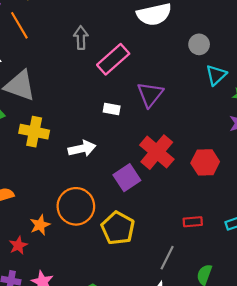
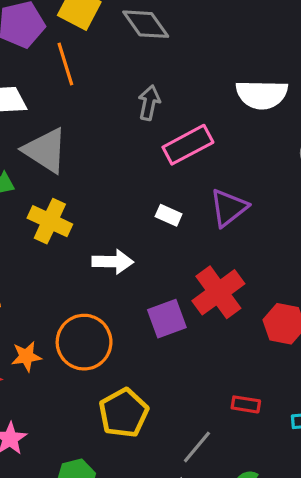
yellow pentagon: (118, 228) -> (124, 413), moved

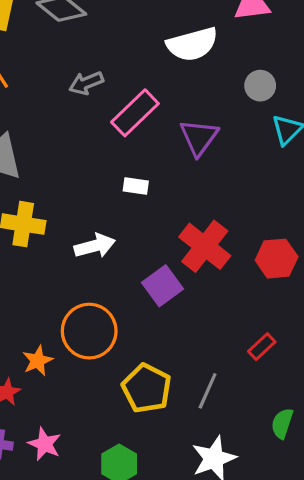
gray arrow: (149, 103) -> (86, 83), turned -108
purple triangle: (229, 208) -> (199, 137), moved
red rectangle: (246, 404) -> (262, 347), turned -36
gray line: (197, 447) -> (208, 391), moved

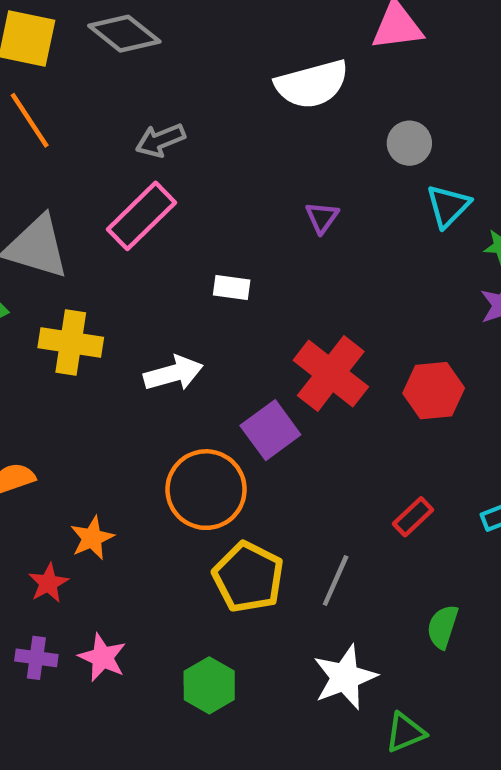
pink rectangle: (135, 113) -> (142, 216), moved
purple triangle: (199, 137) -> (322, 217), size x0.6
orange circle: (89, 331) -> (206, 490), moved

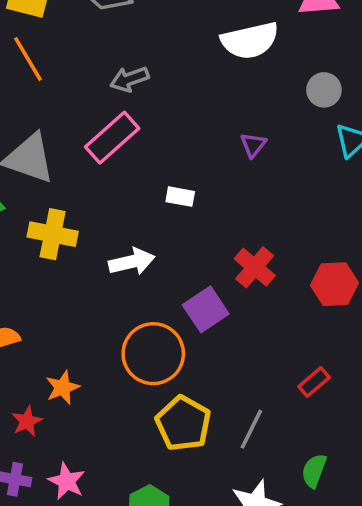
red cross: (331, 373) -> (255, 267), size x0.7
green semicircle: (443, 627) -> (314, 471), moved

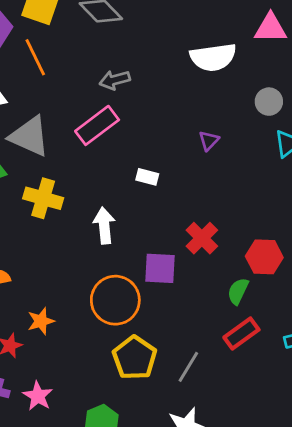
white arrow: (132, 262) -> (104, 226), turned -88
purple square: (206, 309) -> (160, 268), turned 32
red rectangle: (314, 382) -> (241, 333), size x1.4
green semicircle: (314, 471) -> (238, 291), moved

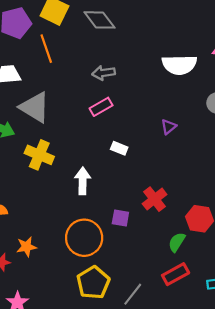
pink rectangle: (97, 125) -> (101, 107), moved, size x0.7
purple square: (160, 268) -> (120, 218), size x0.7

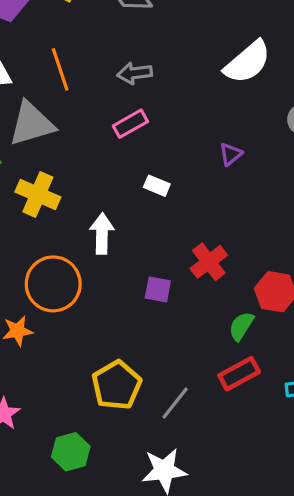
orange line: (46, 49) -> (60, 69), moved
white semicircle: (179, 65) -> (247, 62), turned -40
gray triangle: (35, 107) -> (32, 124), turned -48
orange circle: (84, 238) -> (53, 284), moved

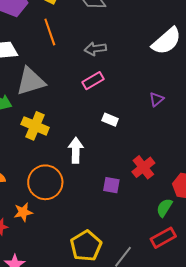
orange line: (60, 69) -> (50, 32), moved

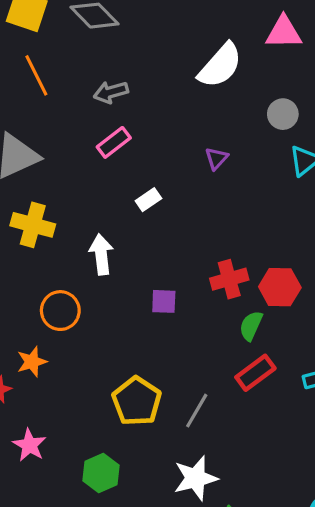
white rectangle: (110, 120) -> (148, 200), turned -49
red cross: (143, 167) -> (229, 279), moved, turned 30
orange circle: (45, 182) -> (60, 311), size x0.7

